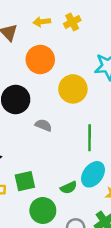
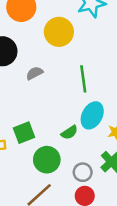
gray semicircle: (43, 125) -> (34, 73), turned -42

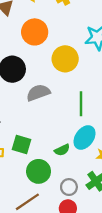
gray semicircle: (34, 73) -> (38, 93), size x1.5
green square: (24, 133) -> (22, 144), turned 30

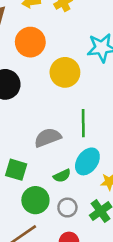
gray semicircle: (38, 93) -> (48, 138), moved
gray circle: (69, 187) -> (67, 208), moved

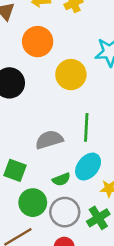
gray circle: (67, 208) -> (65, 212), size x1.5

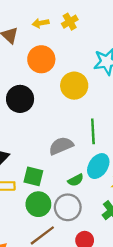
green circle: (33, 203) -> (38, 204), moved
gray circle: (65, 212) -> (68, 207), moved

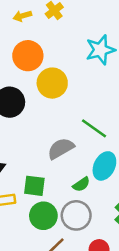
yellow circle: (74, 86) -> (52, 83), moved
green line: (93, 131) -> (94, 128), turned -45

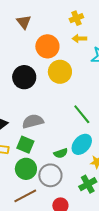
yellow arrow: (22, 16) -> (79, 39), moved
gray semicircle: (61, 148) -> (33, 121), moved

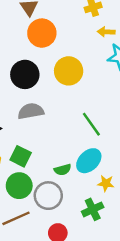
yellow arrow: (79, 39) -> (106, 32), moved
orange circle: (47, 46) -> (42, 33), moved
gray semicircle: (33, 121) -> (31, 111), moved

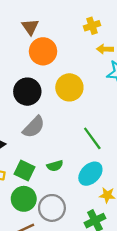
gray semicircle: (31, 111) -> (34, 127), turned 145
green semicircle: (63, 170) -> (55, 166), moved

